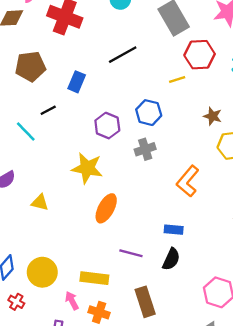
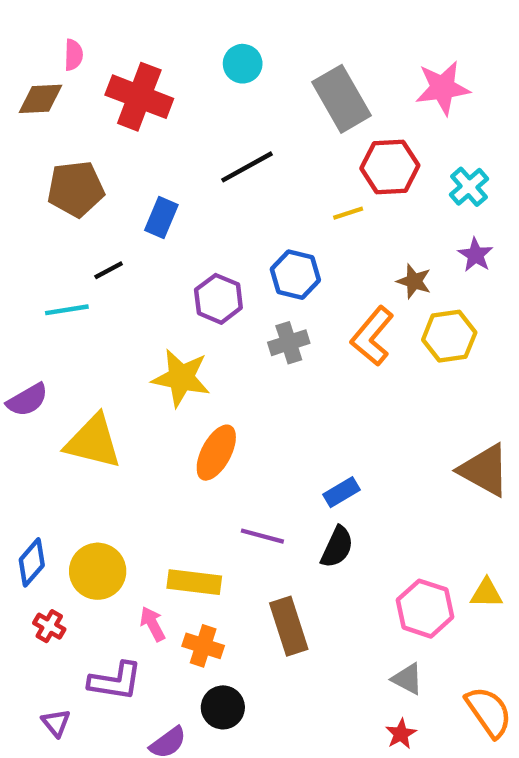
cyan line: (26, 131) -> (67, 310), turned -55
orange L-shape: (188, 181) -> (372, 336), moved
yellow triangle: (40, 202) -> (93, 442), size x1.8
blue rectangle: (174, 230) -> (341, 492), turned -36

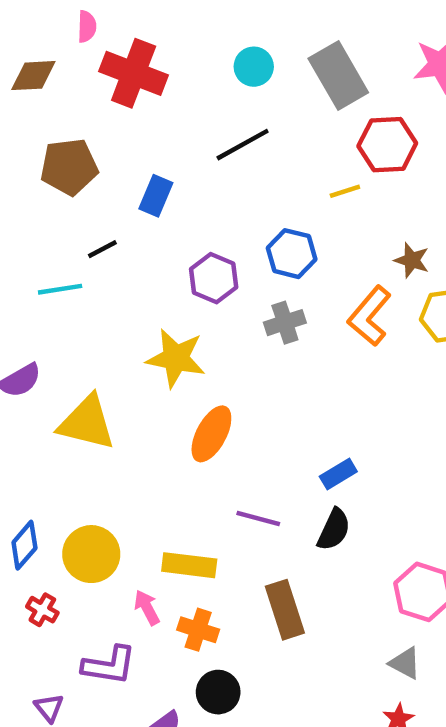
pink semicircle: (73, 55) -> (87, 27), moved
cyan circle: (243, 64) -> (254, 67), moved

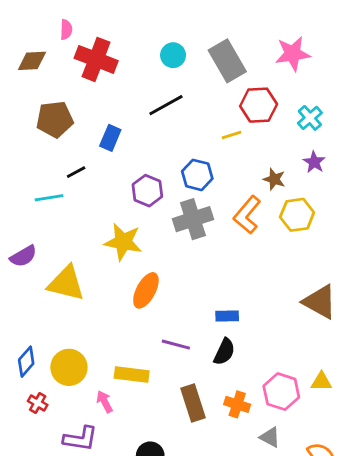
gray cross: (285, 323) -> (193, 219), size x1.5
blue rectangle: (338, 474) -> (227, 316), turned 30
orange cross: (198, 630) -> (237, 404), moved

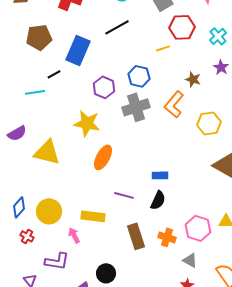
blue rectangle: (110, 138) -> (78, 50), size x1.6
yellow hexagon: (297, 215) -> (209, 123), moved

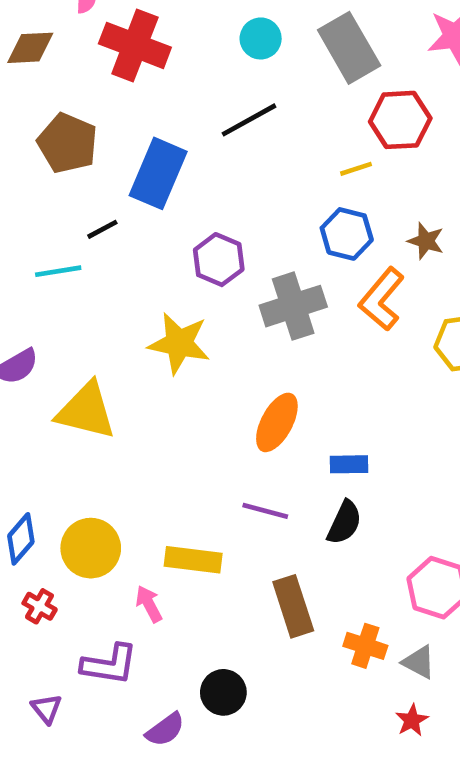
brown pentagon: (39, 37) -> (67, 143), turned 30
blue hexagon: (139, 76) -> (347, 234), moved
orange ellipse: (103, 157) -> (277, 422), moved
orange cross: (167, 237) -> (365, 646), moved

